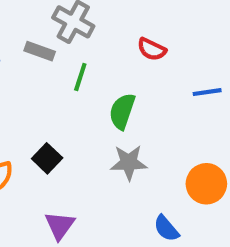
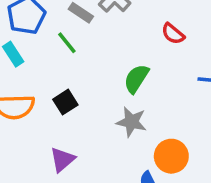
green line: (80, 77) -> (67, 43), moved, turned -70
orange circle: (206, 184) -> (171, 156), moved

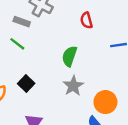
red semicircle: (173, 34) -> (86, 20), turned 49
gray star: (131, 122) -> (73, 86), turned -30

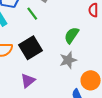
black square: (26, 84) -> (30, 48), size x1.6

